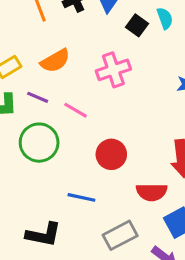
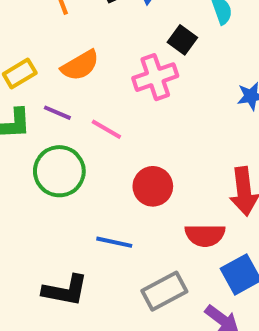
black square: (137, 25) -> (182, 40), moved

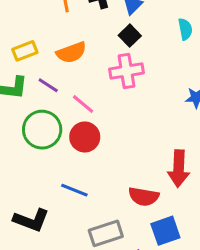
black square: (182, 40) -> (130, 36), moved
red circle: (153, 186) -> (85, 137), moved

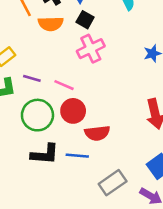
orange semicircle: (71, 53) -> (51, 24), moved, turned 35
red semicircle: (144, 196) -> (97, 133), moved
black L-shape: (31, 220) -> (45, 154), moved

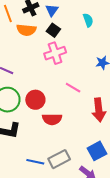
pink line: (64, 85) -> (73, 88), moved
blue line: (77, 156) -> (35, 162), moved

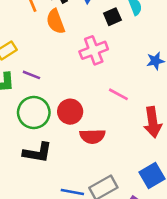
orange semicircle: (26, 30) -> (56, 21), turned 66
black square: (53, 30) -> (112, 17), moved, turned 32

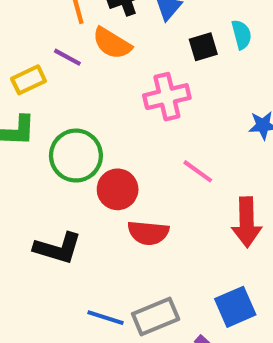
orange semicircle: (56, 21) -> (112, 43), turned -45
purple line: (31, 75) -> (67, 57), moved
green circle: (34, 113) -> (76, 156), moved

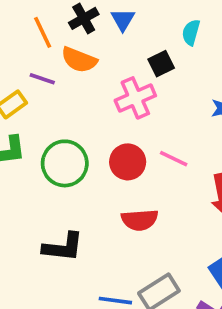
cyan semicircle: (241, 35) -> (191, 32), turned -140
black square: (203, 47) -> (161, 64), moved
red circle: (118, 189) -> (128, 162), moved

